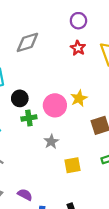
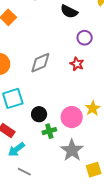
red star: (78, 48) -> (77, 64), moved
gray star: (51, 142) -> (72, 150), size x1.6

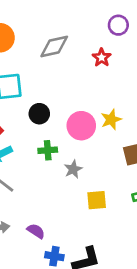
green cross: (49, 131) -> (48, 150), moved
gray star: (72, 150) -> (73, 169), size x0.6

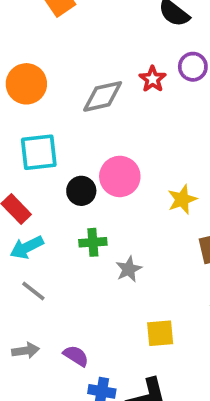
red star: (102, 57) -> (153, 79), moved
pink circle: (81, 126) -> (120, 176), moved
yellow square: (97, 200) -> (160, 333), moved

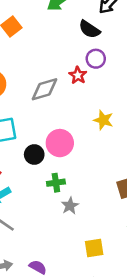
purple circle: (193, 67) -> (96, 59), moved
yellow star: (182, 199) -> (103, 120), moved, turned -30
green cross: (93, 242) -> (56, 183), moved

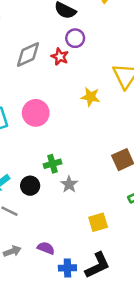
gray diamond: (45, 89) -> (28, 55), moved
pink circle: (60, 143) -> (36, 113), moved
black circle: (34, 155) -> (30, 186), moved

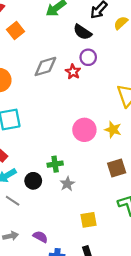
yellow star: (90, 97) -> (113, 130), moved
pink circle: (36, 113) -> (84, 130), moved

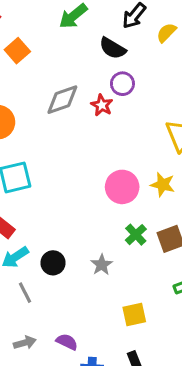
green cross: (55, 164) -> (136, 235), moved, turned -32
gray line: (13, 201) -> (25, 293), turned 32

